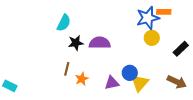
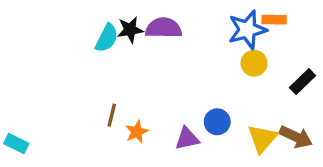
black star: (76, 43) -> (130, 30), moved
purple semicircle: (100, 43) -> (164, 28), moved
yellow triangle: (140, 83) -> (262, 139), moved

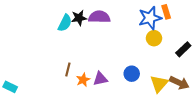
orange rectangle: (274, 20) -> (166, 12), turned 72
purple triangle: (187, 139) -> (100, 79), moved

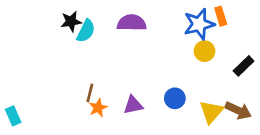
black star: (79, 18) -> (71, 21), moved
orange star: (83, 80) -> (98, 108), moved
cyan rectangle: (10, 87) -> (13, 116), turned 40

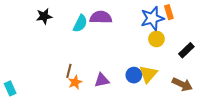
black star: (71, 21) -> (44, 16), moved
cyan semicircle: (86, 31) -> (80, 24), moved
yellow triangle: (211, 112) -> (148, 74), moved

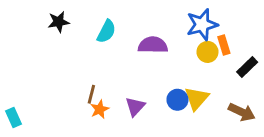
orange rectangle: (169, 12) -> (224, 45), moved
purple semicircle: (101, 17) -> (153, 45), moved
purple triangle: (102, 80) -> (135, 107), turned -35

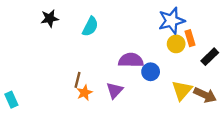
purple semicircle: (153, 45) -> (131, 60), moved
yellow triangle: (197, 98) -> (182, 90), moved
blue circle: (177, 100) -> (151, 72), moved

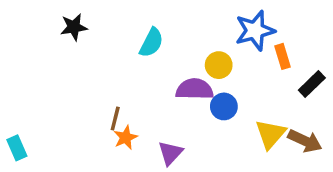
cyan semicircle: (90, 27) -> (151, 43), moved
yellow circle: (176, 44) -> (219, 65), moved
purple triangle: (115, 90) -> (170, 153), moved

